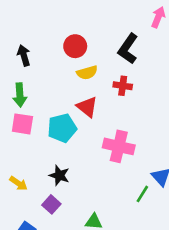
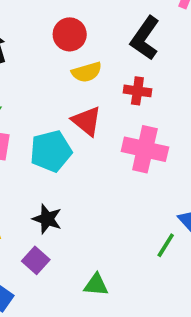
pink cross: (119, 146) -> (145, 149), moved

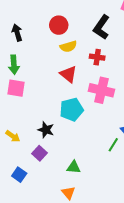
cyan pentagon: (51, 151) -> (72, 109), moved

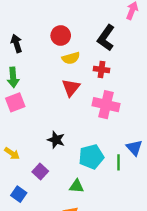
red triangle: (68, 74) -> (71, 88), turned 30
pink square: (16, 88) -> (15, 102), turned -30
cyan pentagon: (72, 109) -> (91, 157), moved
black star: (46, 130) -> (56, 140), moved
green line: (113, 145) -> (118, 162), turned -32

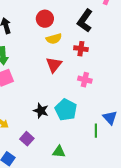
pink cross: (106, 105) -> (85, 80), size x0.6
cyan pentagon: (91, 157) -> (66, 110), moved, turned -30

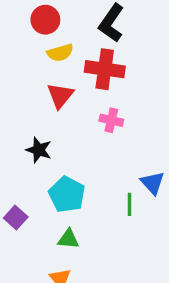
red cross: (81, 49) -> (105, 69), size x1.6
cyan pentagon: (66, 110) -> (67, 194), moved
black star: (41, 111) -> (39, 150), moved

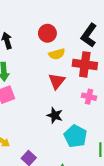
black star: (39, 150) -> (55, 115), moved
cyan pentagon: (67, 194) -> (75, 136), moved

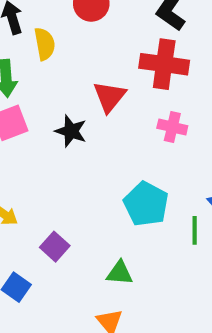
yellow semicircle: (57, 54) -> (45, 44), moved, turned -84
black star: (55, 115) -> (71, 131), moved

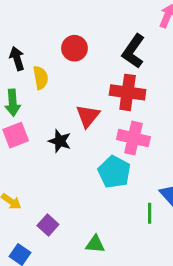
pink cross: (172, 127) -> (133, 138), size x1.5
cyan pentagon: (146, 204) -> (114, 172), moved

